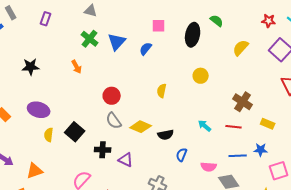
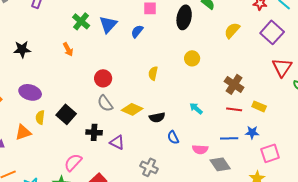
red line: (234, 127) -> (234, 109), moved
blue semicircle: (182, 155) -> (173, 137), turned -48
orange triangle: (35, 171) -> (23, 132), moved

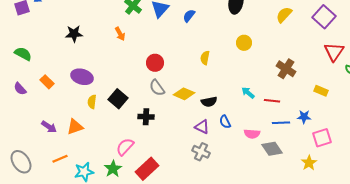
yellow rectangle: (259, 106) -> (321, 91), moved
red line: (234, 109) -> (272, 101), moved
orange triangle: (23, 132) -> (75, 127), moved
purple triangle: (117, 142) -> (202, 127), moved

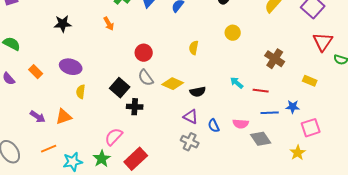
black square: (118, 99) -> (120, 88), moved
blue semicircle: (225, 122) -> (214, 126), moved

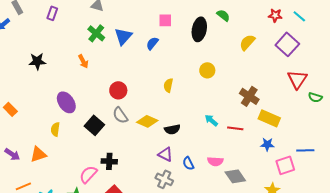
purple ellipse: (71, 67) -> (66, 102), moved, turned 40
yellow rectangle: (310, 81) -> (269, 118), moved, size x1.5
black cross: (135, 107) -> (109, 161), moved
blue line: (270, 113) -> (305, 150), moved

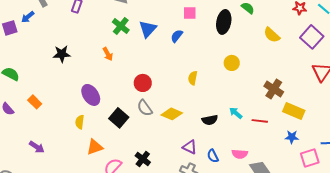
yellow semicircle: (247, 42) -> (272, 35), turned -90
black semicircle: (172, 129) -> (210, 120), moved
orange triangle: (38, 154) -> (95, 147), moved
black cross: (109, 161) -> (143, 159), moved, turned 35

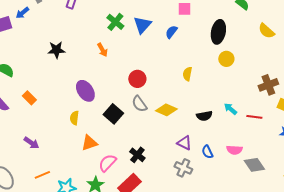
black ellipse: (224, 22) -> (218, 32), moved
brown cross: (274, 89) -> (268, 85), turned 36

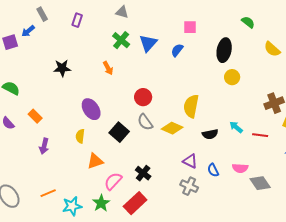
yellow semicircle: (187, 74) -> (191, 106), moved, size x1.6
purple arrow: (31, 143) -> (44, 146), moved, turned 70

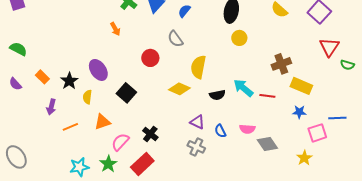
black star: (62, 68) -> (69, 81), moved, turned -30
gray semicircle: (145, 122) -> (175, 39), moved
cyan arrow: (236, 127) -> (243, 88), size x1.5
orange line: (48, 193) -> (70, 127), moved

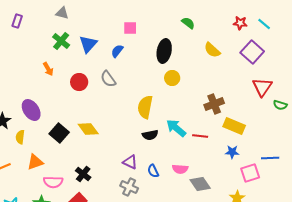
red circle: (150, 58) -> (79, 82), moved
yellow semicircle: (198, 67) -> (145, 107), moved
yellow diamond: (179, 89) -> (88, 129), moved, turned 30
pink semicircle: (120, 142) -> (53, 182), turned -132

